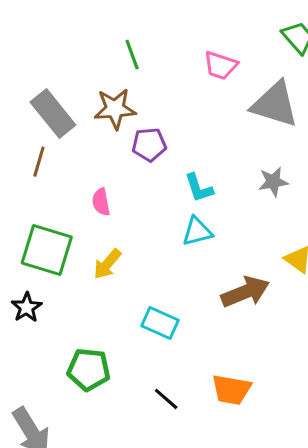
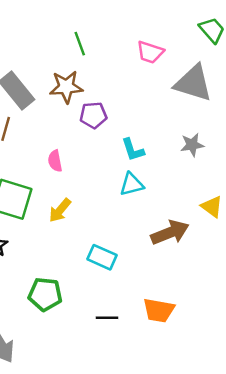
black line: (166, 399) -> (107, 318), turned -40

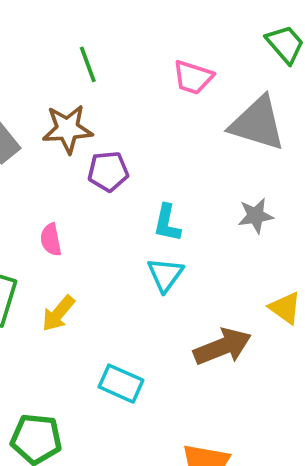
cyan L-shape: (133, 150) -> (167, 223), turned 30
cyan triangle: (132, 184) -> (165, 275), turned -40

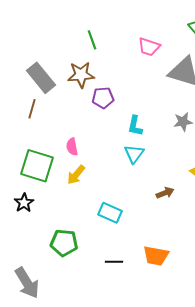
pink semicircle: (51, 240) -> (72, 147), moved
brown arrow: (222, 347) -> (165, 193), size x0.6

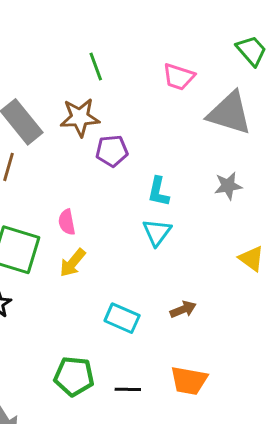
brown arrow: (165, 193) -> (183, 309), moved
green pentagon: (64, 243) -> (74, 376), moved

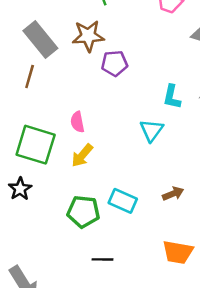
cyan L-shape: (158, 192) -> (172, 97), moved
green pentagon: (74, 376) -> (83, 212), moved
black line: (128, 389) -> (102, 259), moved

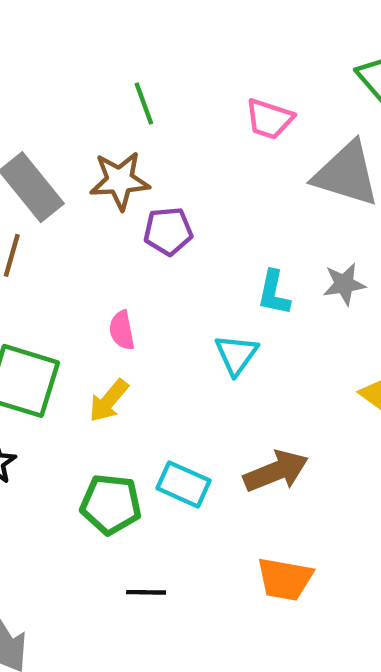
pink semicircle: (77, 122) -> (122, 330), moved
brown arrow: (173, 194) -> (276, 471), size x1.6

